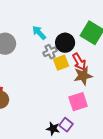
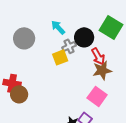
yellow square: (61, 63) -> (60, 57), moved
pink square: (78, 102) -> (97, 96), turned -36

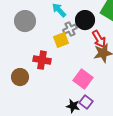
red cross: (12, 83) -> (42, 60), moved
pink square: (97, 96) -> (83, 79), moved

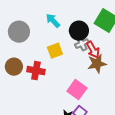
gray cross: (70, 29) -> (82, 44), moved
brown circle: (20, 77) -> (14, 67), moved

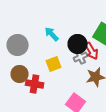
red arrow: (93, 50) -> (92, 51), moved
brown circle: (14, 67) -> (20, 74), moved

